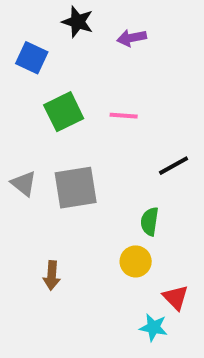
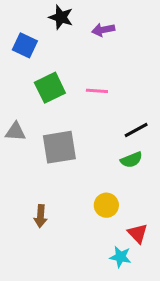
gray triangle: (24, 184) -> (15, 132), moved, turned -35
green semicircle: (150, 222) -> (131, 160), moved, turned -120

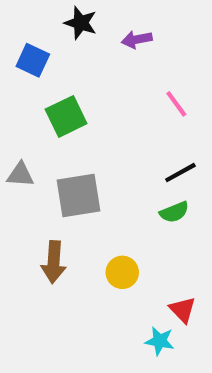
pink line: (97, 91) -> (176, 104), moved, turned 50
yellow circle: (106, 205) -> (122, 272), moved
brown arrow: (41, 216) -> (54, 262), moved, size x1.4

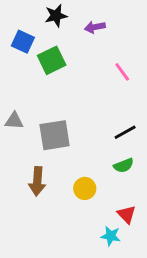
black star: (81, 23) -> (56, 16), turned -30
green square: (66, 116) -> (52, 60), moved
black line: (180, 173) -> (125, 132), moved
green semicircle: (174, 212) -> (124, 165), moved

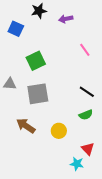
green square: (52, 60) -> (36, 61), moved
black line: (125, 132) -> (87, 92), turned 63
brown arrow: (37, 181) -> (26, 126), turned 120

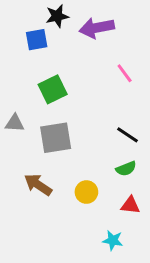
purple arrow: (66, 19) -> (97, 28), size x1.6
blue square: (16, 29) -> (37, 40), moved, turned -35
red triangle: (88, 149) -> (130, 205), moved, turned -40

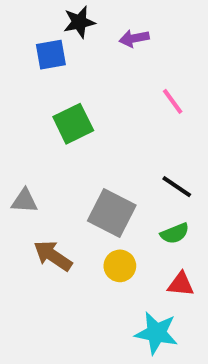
purple arrow: (97, 28) -> (134, 38), size x0.6
gray triangle: (15, 123) -> (24, 201), moved
gray square: (56, 138) -> (112, 213), moved, turned 36
cyan star: (113, 240) -> (156, 333), size x1.5

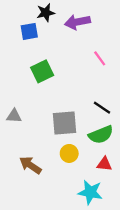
purple arrow: (134, 38) -> (77, 22), size x1.5
gray square: (112, 213) -> (64, 123), turned -32
green semicircle: (175, 233) -> (101, 135), size x1.5
brown arrow: (53, 256) -> (30, 165), moved

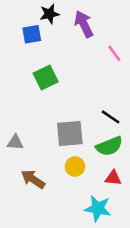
purple arrow: (77, 22) -> (84, 24), turned 75
pink line: (100, 58) -> (114, 53), moved
gray triangle: (14, 116) -> (15, 142), moved

